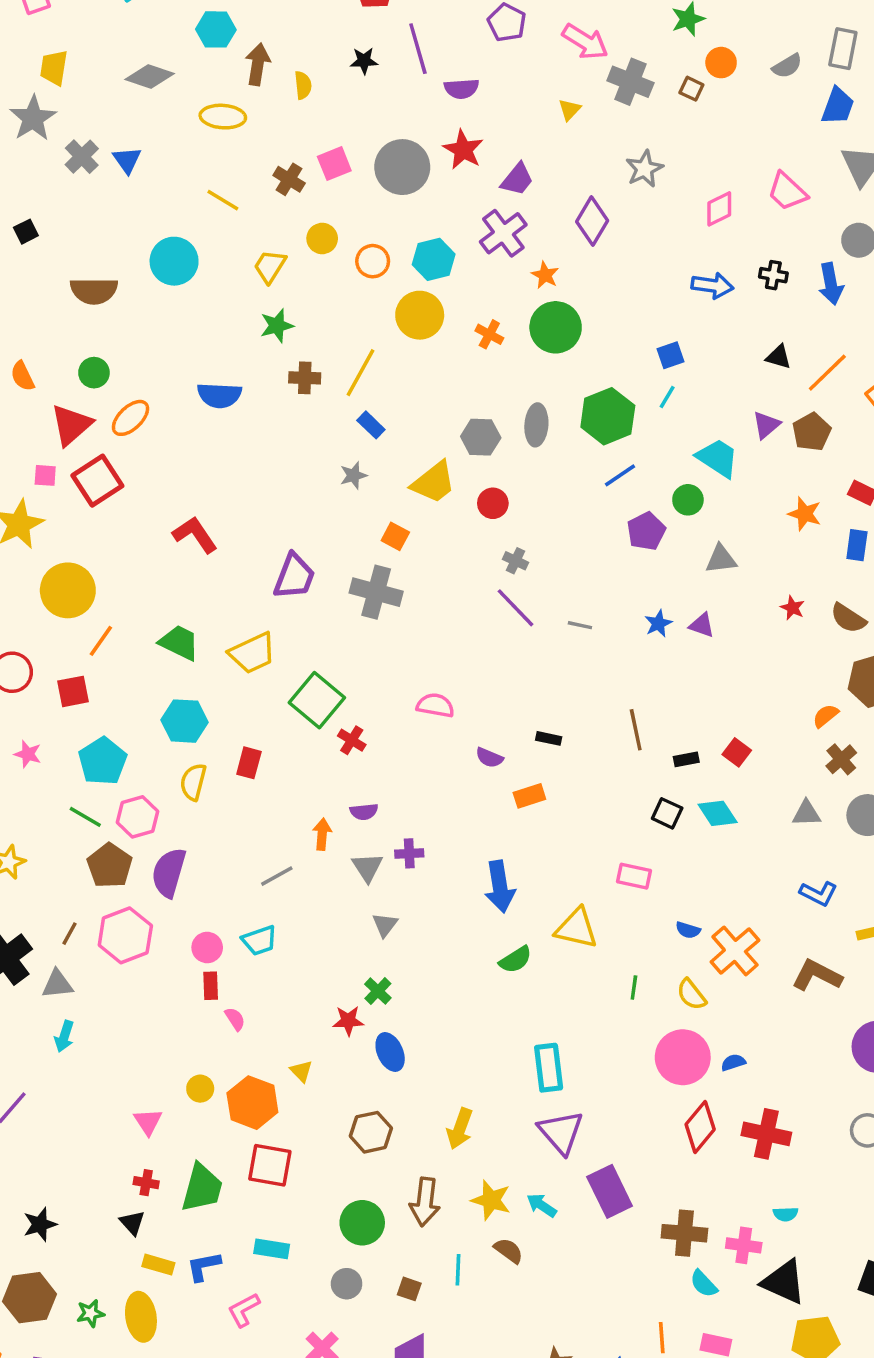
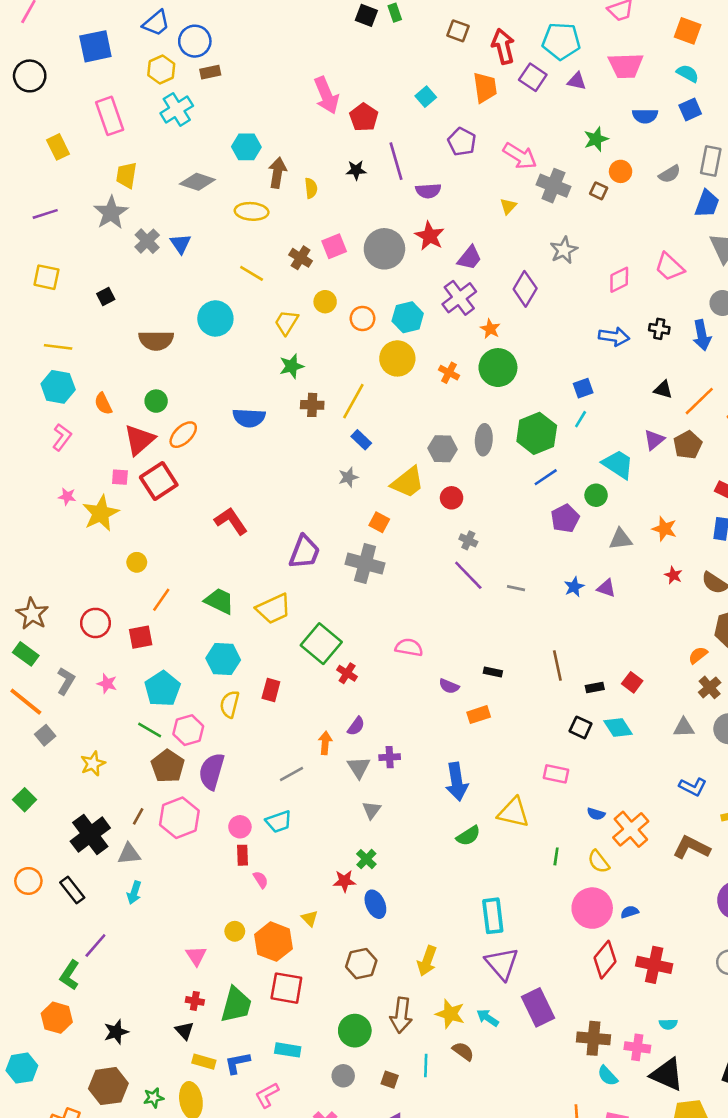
orange star: (805, 514) -> (664, 529), moved
yellow circle: (68, 590) -> (137, 562), size x0.5
purple semicircle: (364, 812) -> (356, 726), turned -48

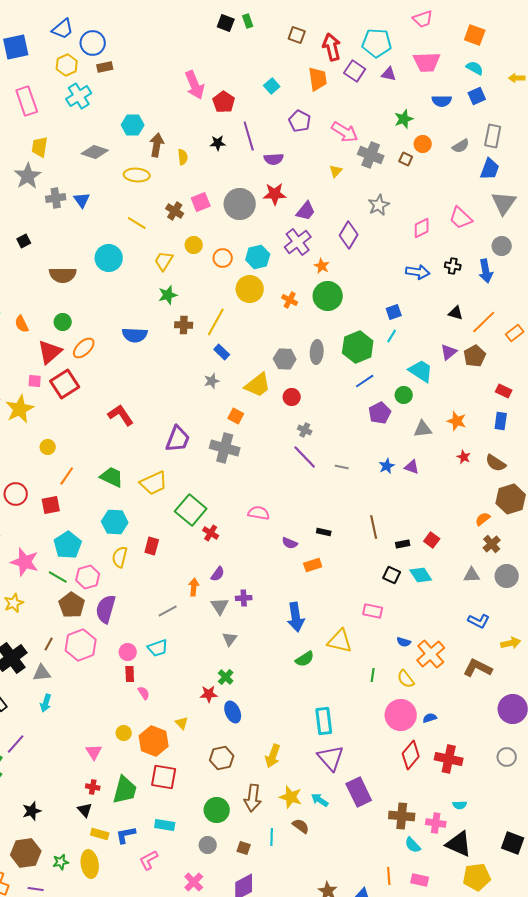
red star: (430, 236) -> (275, 194), turned -30
gray cross: (147, 241) -> (56, 198), turned 36
pink star: (107, 684) -> (25, 562), moved, size x1.8

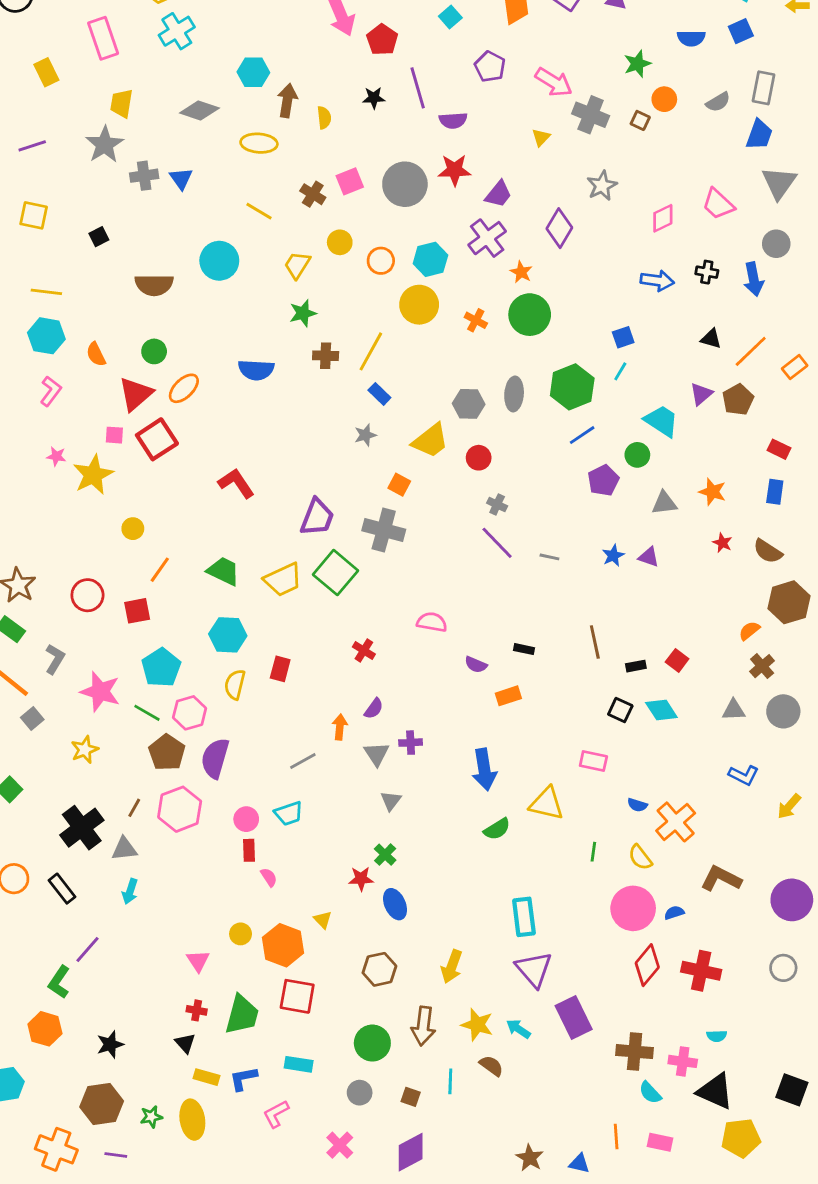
green square: (191, 510) -> (335, 573), moved
yellow arrow: (511, 643) -> (789, 806), turned 144
brown L-shape: (478, 668) -> (721, 879), moved

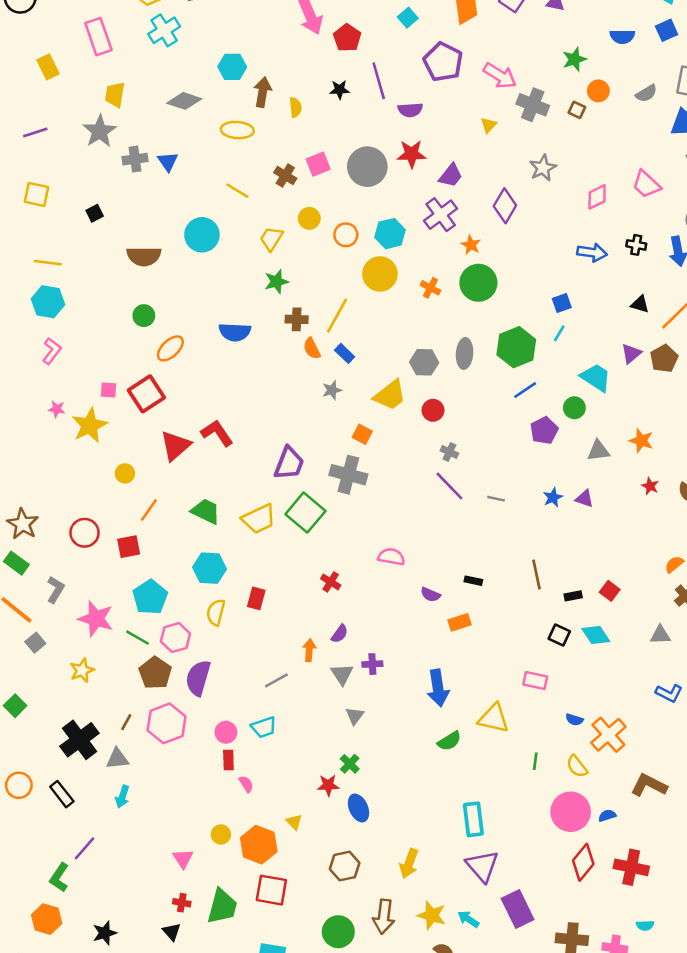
purple pentagon: (490, 67) -> (443, 62), size x1.4
orange semicircle: (96, 354) -> (312, 348), moved
red triangle: (136, 394) -> (175, 446), moved

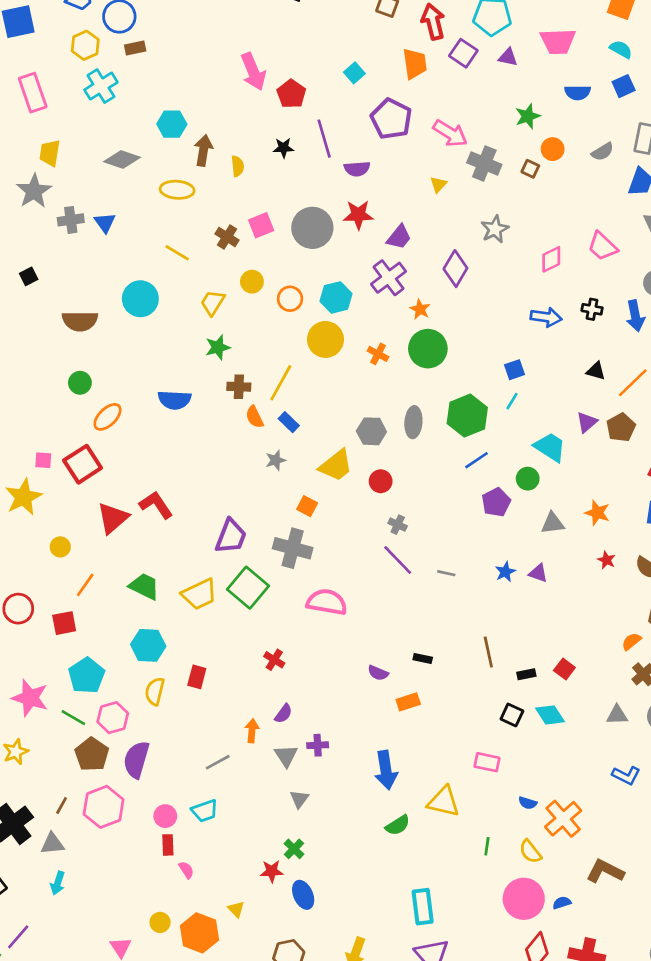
pink semicircle: (391, 557) -> (327, 602), moved, size x1.4

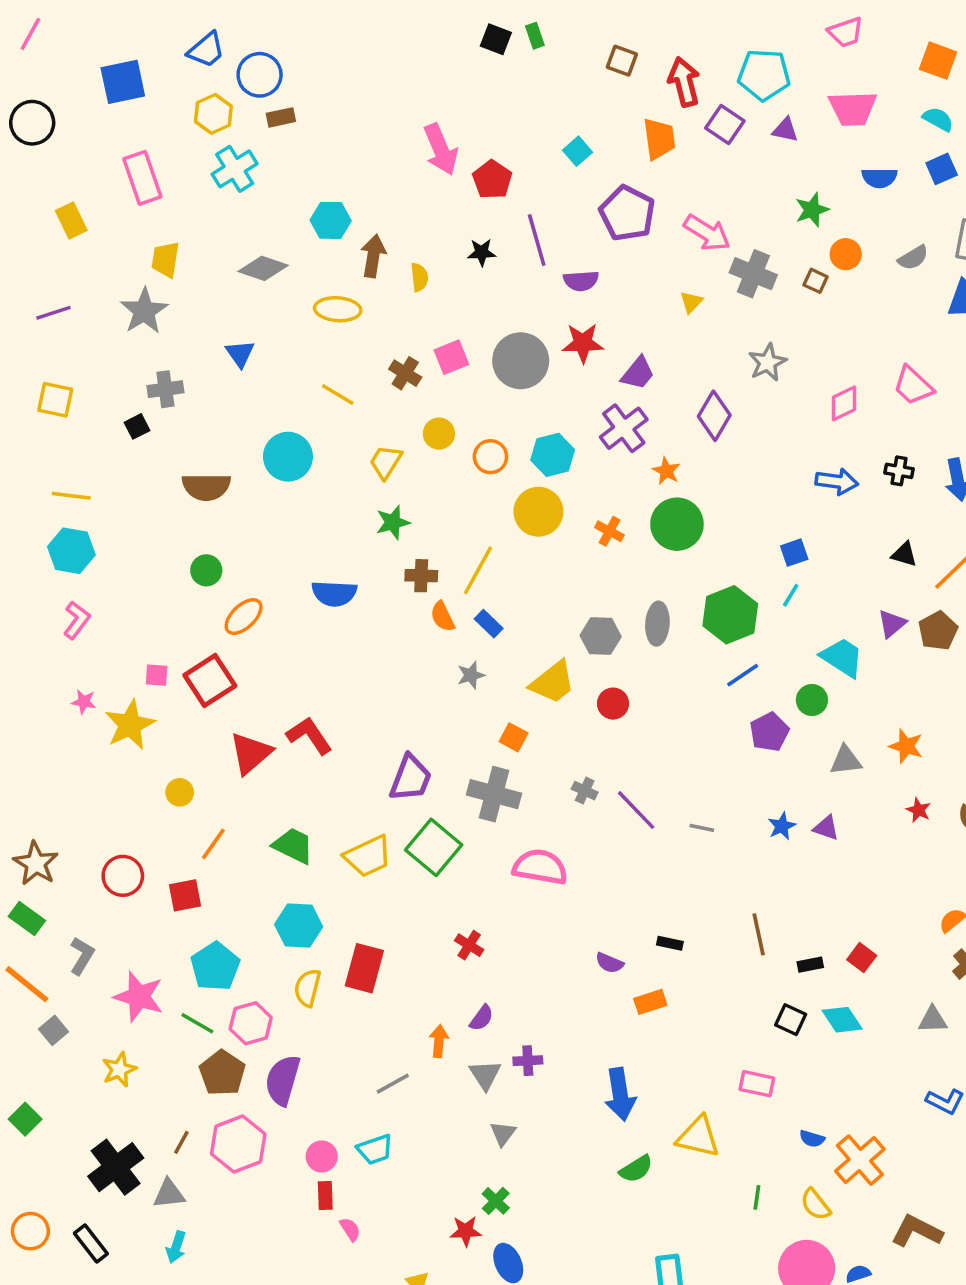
gray cross: (71, 220) -> (165, 389), moved
gray cross: (398, 525) -> (585, 791), moved
red rectangle: (197, 677) -> (364, 968), size x1.5

